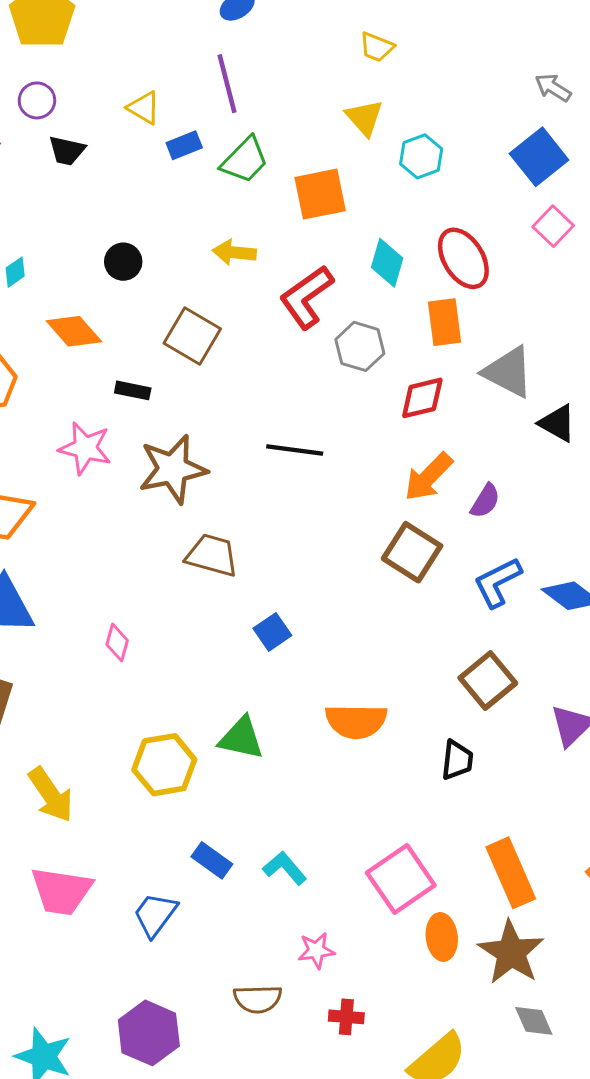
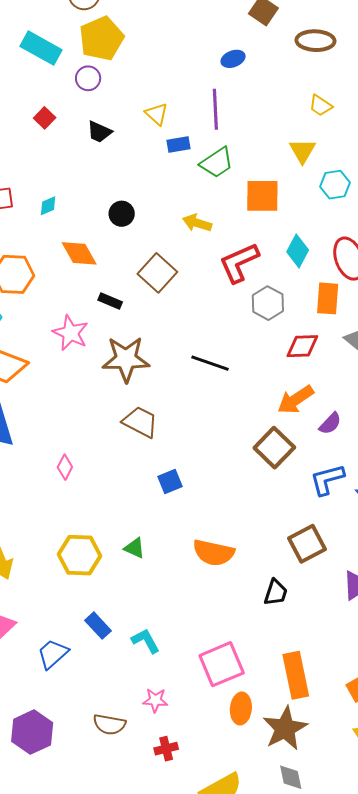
purple circle: (37, 100) -> (88, 78), moved
green triangle: (241, 738) -> (135, 548), size x0.7
red cross: (346, 1017) -> (166, 749), turned -30

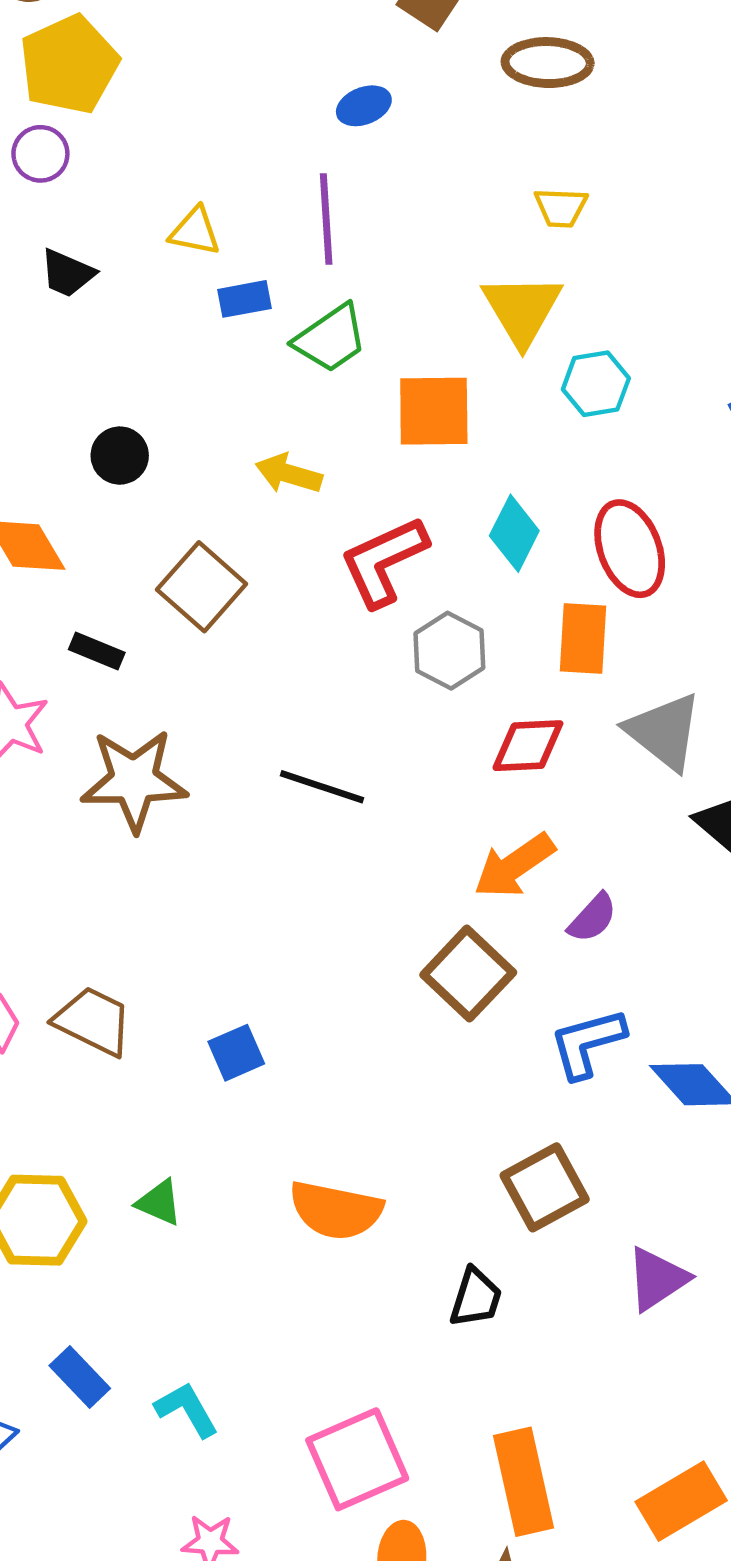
yellow trapezoid: (320, 106) -> (561, 208), turned -30
yellow triangle: (157, 114) -> (195, 231), turned -30
yellow triangle: (302, 151) -> (522, 309), size x1.4
brown trapezoid: (140, 422) -> (93, 1021), moved

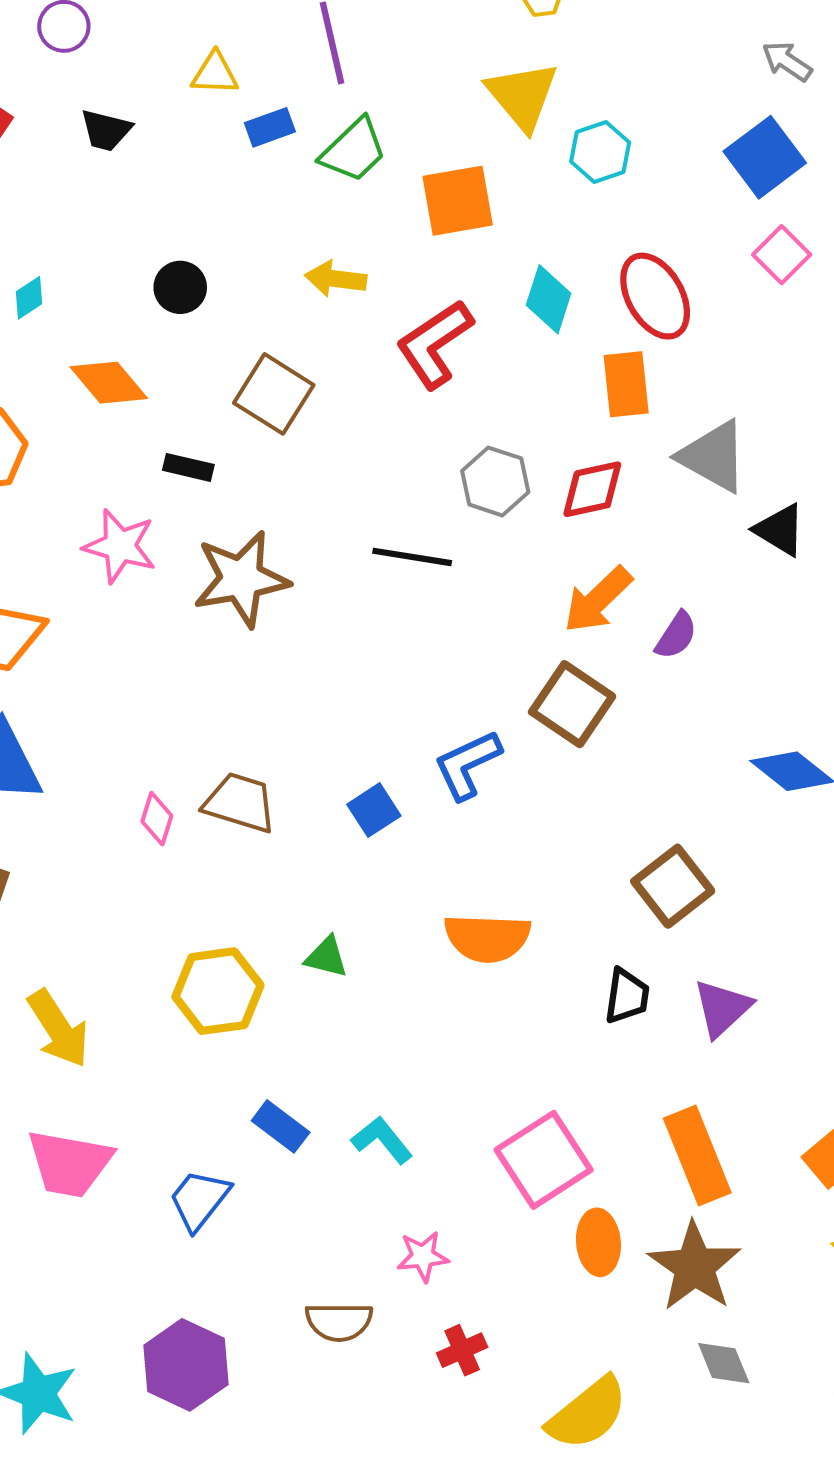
gray hexagon: (449, 651) -> (495, 481), moved
blue L-shape: (587, 1043) -> (467, 765), moved
purple triangle: (657, 1279) -> (722, 1008), moved

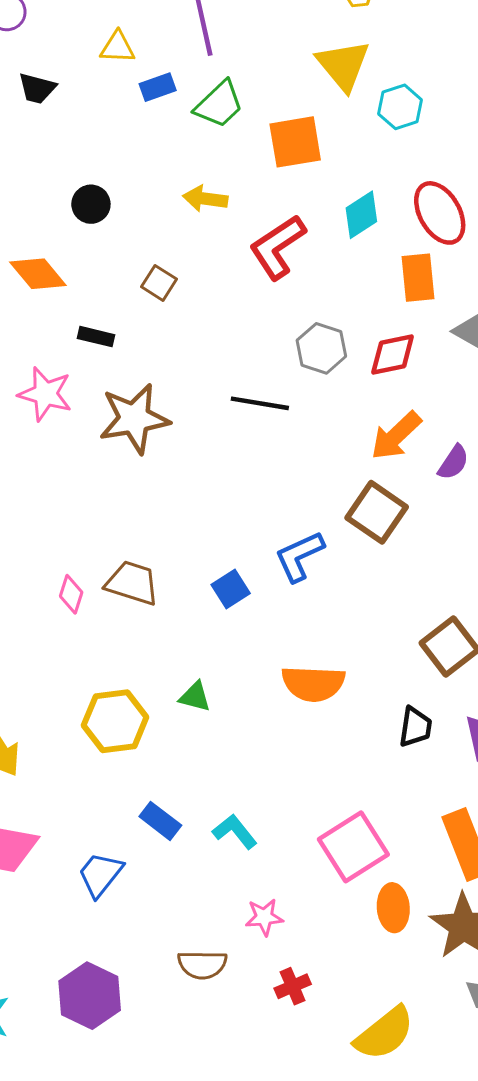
cyan diamond: (549, 299) -> (361, 215), turned 39
brown square: (274, 394) -> (159, 283), size x0.6

